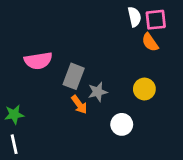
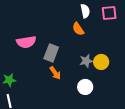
white semicircle: (134, 17) -> (85, 11), moved
orange semicircle: (150, 42) -> (78, 29), moved
gray star: (98, 92) -> (86, 61), moved

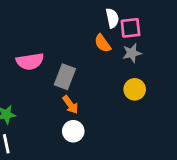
pink square: (109, 13) -> (130, 28), moved
gray star: (86, 61) -> (132, 53), moved
white circle: (85, 87) -> (73, 131), moved

